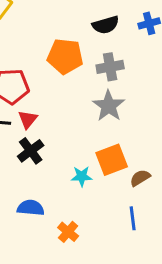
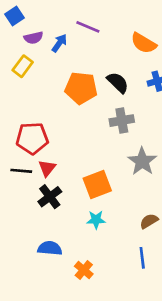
black semicircle: (106, 25) -> (118, 83), turned -120
orange pentagon: (65, 56) -> (81, 88), moved
gray star: (109, 106) -> (142, 161), moved
orange square: (112, 160) -> (97, 184), moved

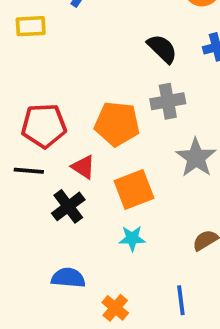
yellow rectangle: (23, 66) -> (31, 26), turned 50
orange pentagon: (81, 88) -> (117, 124), moved
red triangle: (47, 168) -> (83, 167), moved, turned -36
blue line: (142, 258) -> (181, 300), moved

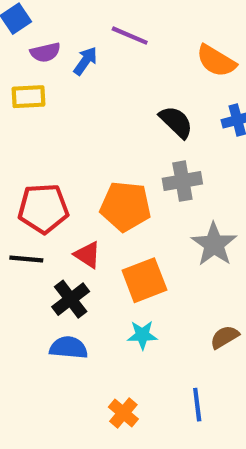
blue semicircle: (68, 278) -> (69, 348), moved

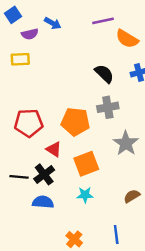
purple line: (130, 36) -> (103, 21), moved, turned -35
blue arrow: (85, 61) -> (53, 23), moved, turned 84
black line: (26, 259) -> (19, 177), moved

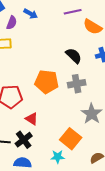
purple semicircle: (30, 34) -> (12, 23), turned -56
orange pentagon: (75, 122) -> (47, 82), moved
orange square: (86, 164) -> (71, 139), moved, turned -30

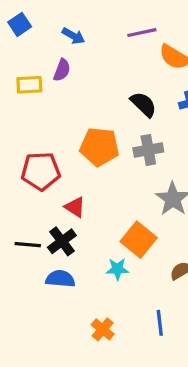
purple semicircle: (12, 23) -> (62, 70), moved

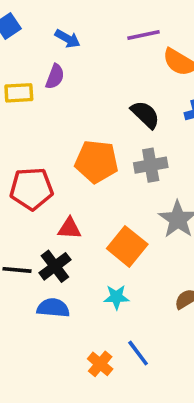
red triangle: (75, 207) -> (69, 228), turned -30
orange square: (139, 240) -> (127, 246), moved
blue line: (160, 323) -> (138, 353), moved, turned -30

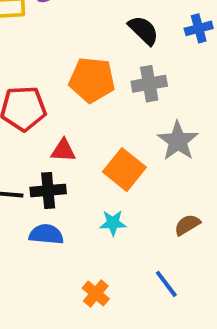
black cross: (55, 266) -> (48, 190), turned 32
blue line: (138, 353) -> (166, 284), moved

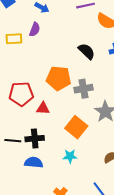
gray cross: (149, 84) -> (84, 89), moved
red triangle: (63, 150) -> (43, 108), moved

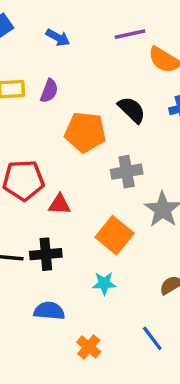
purple semicircle: (35, 29) -> (49, 91), moved
orange pentagon: (59, 78) -> (85, 132), moved
blue semicircle: (34, 162) -> (49, 311), moved

